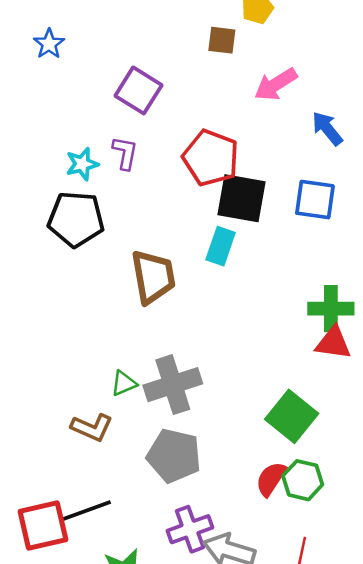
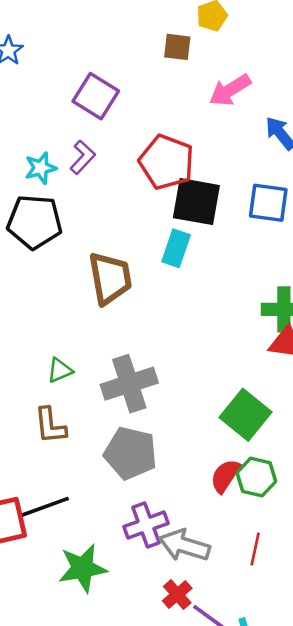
purple L-shape: (125, 153) -> (83, 157), turned 32
green triangle: (124, 383) -> (60, 370), moved
brown L-shape: (92, 427) -> (50, 426), turned 60

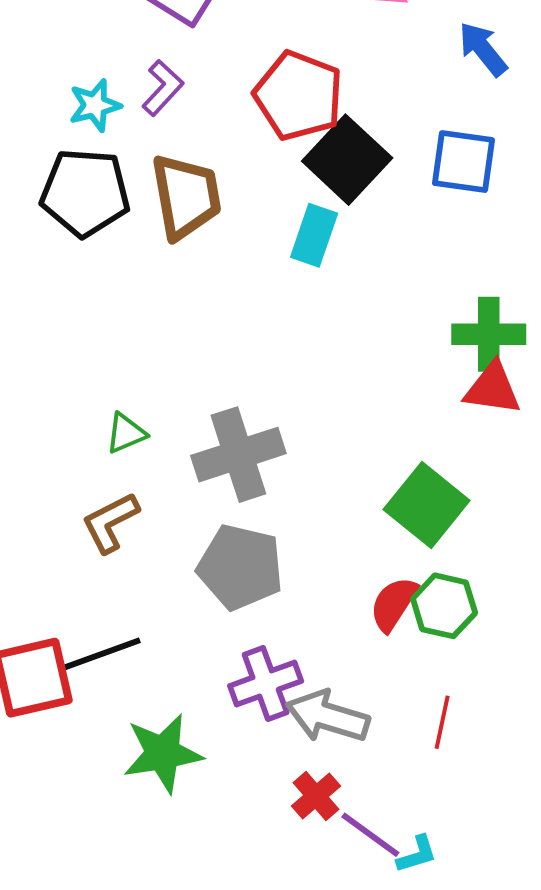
black square: (196, 202) -> (347, 160), turned 33
brown trapezoid: (110, 278) -> (186, 196), moved
brown L-shape: (50, 426) -> (110, 522), turned 69

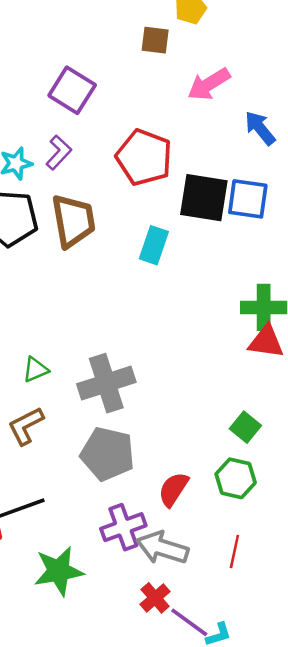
black square: (347, 160) -> (204, 198), moved, turned -34
green square: (427, 505) -> (245, 427), moved, size x0.6
red semicircle: (394, 604) -> (173, 489), moved

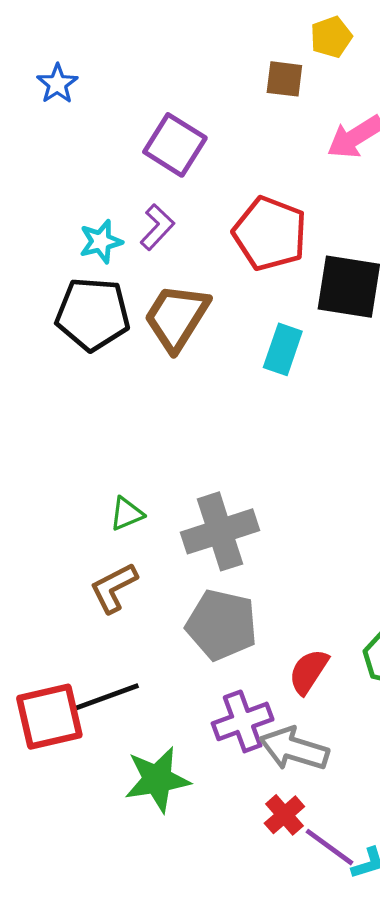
brown trapezoid: (73, 221) -> (177, 317), turned -138

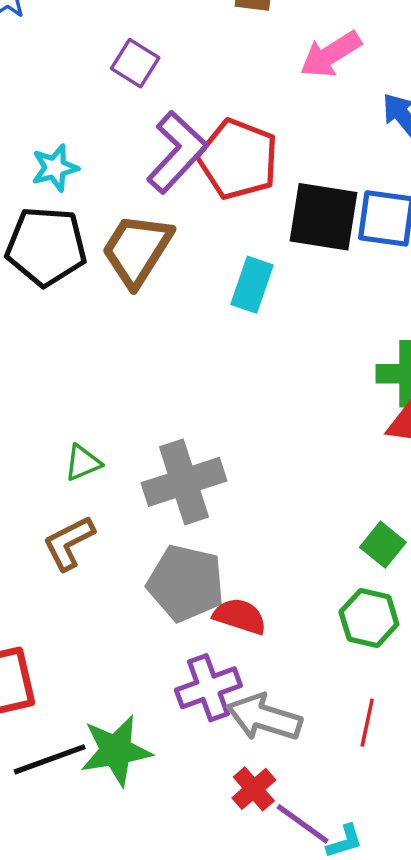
purple square: (175, 145) -> (135, 63), size x0.7
purple L-shape: (157, 227) -> (177, 152), moved, size x1.6
red semicircle: (309, 672) -> (240, 616), moved, turned 75
black line: (106, 697) -> (50, 759), moved

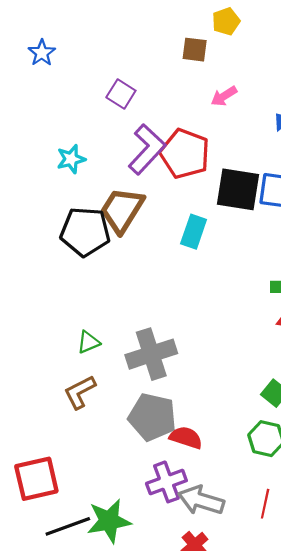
pink arrow: (331, 54) -> (224, 96), moved, size x0.7
black pentagon: (46, 246) -> (85, 232), moved

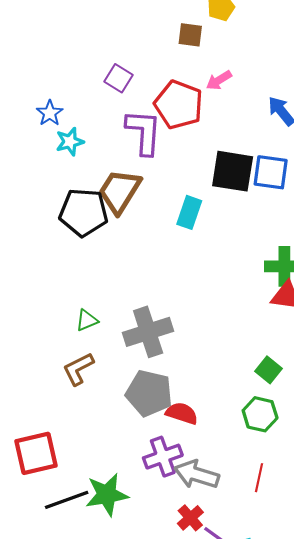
blue star: (42, 53) -> (50, 113), moved
purple L-shape: (147, 149) -> (144, 132), turned -39
red pentagon: (185, 154) -> (179, 105), moved

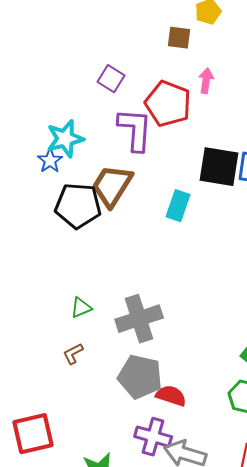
pink arrow: (219, 80) -> (206, 81), turned 130
blue star: (50, 113) -> (50, 161), moved
cyan star: (70, 142) -> (65, 139), size x1.4
brown L-shape: (78, 369) -> (73, 354), size x0.7
purple cross: (163, 457) -> (153, 437), turned 36

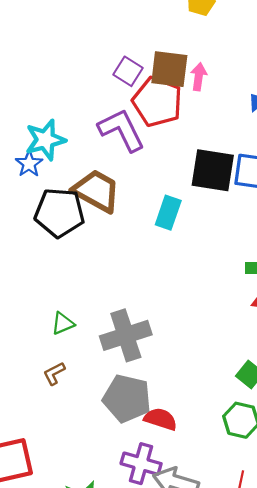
brown square: (179, 38) -> (169, 69), moved, size x1.5
purple square: (111, 79) -> (128, 71), moved
purple L-shape: (135, 130) -> (121, 130), turned -30
brown trapezoid: (112, 186) -> (96, 191), turned 87

